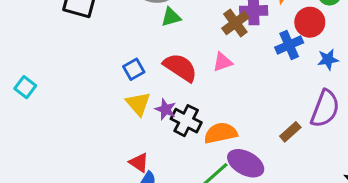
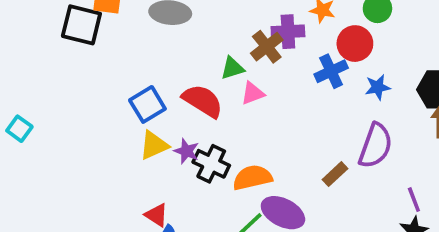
green triangle: (171, 17) -> (232, 68), moved
blue square: (134, 69) -> (147, 104), size x1.4
yellow triangle: (138, 104) -> (154, 145), turned 48

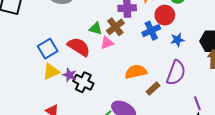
brown cross: (267, 47) -> (115, 27), moved
green triangle: (232, 68) -> (96, 28), turned 32
orange semicircle: (252, 178) -> (136, 72), moved

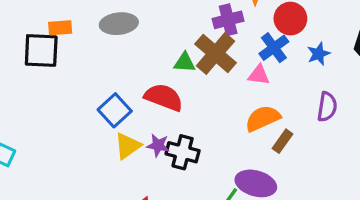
brown cross: (115, 27) -> (216, 53), size x1.4
pink triangle: (107, 43) -> (259, 75), moved, turned 40
purple semicircle: (176, 73) -> (327, 107), size x0.7
brown rectangle: (153, 89) -> (282, 141), moved

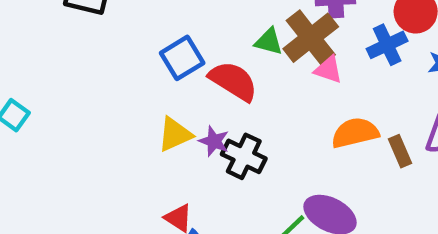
pink triangle: (259, 75) -> (328, 70), moved
blue square: (115, 110) -> (182, 58), moved
brown rectangle: (282, 141) -> (400, 151), moved, turned -70

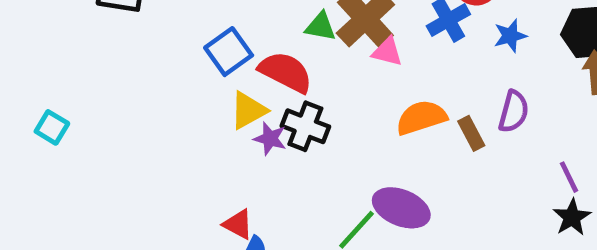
yellow triangle: (175, 134) -> (248, 110), moved
black cross: (244, 156) -> (305, 126), moved

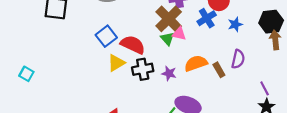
green triangle: (321, 27) -> (167, 39), moved, turned 40
black cross: (305, 126) -> (143, 69), turned -30
purple star: (270, 139) -> (169, 73), moved

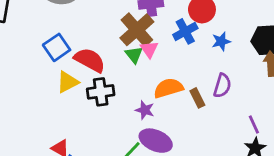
pink triangle: (179, 34) -> (149, 49), turned 40
purple star: (169, 73) -> (145, 110), moved

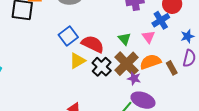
brown cross: (137, 30) -> (126, 64), moved
blue star: (221, 41) -> (187, 36), moved
pink triangle: (149, 49) -> (148, 37), moved
black cross: (101, 92) -> (102, 67), turned -36

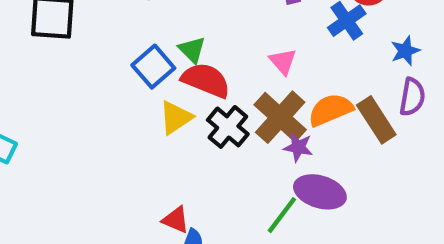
pink triangle: (148, 37) -> (283, 61), moved
green triangle: (124, 39) -> (192, 50), moved
brown rectangle: (172, 68) -> (376, 120), size x1.5

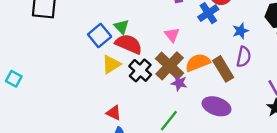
purple ellipse: (320, 192) -> (217, 106), moved
red triangle: (176, 220) -> (114, 113), moved

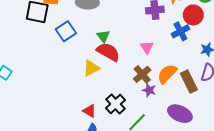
blue square: (100, 36) -> (66, 31), moved
orange semicircle: (198, 63) -> (167, 74), turned -30
brown cross: (170, 66) -> (142, 74), size x0.7
black cross: (140, 70) -> (116, 104), moved

